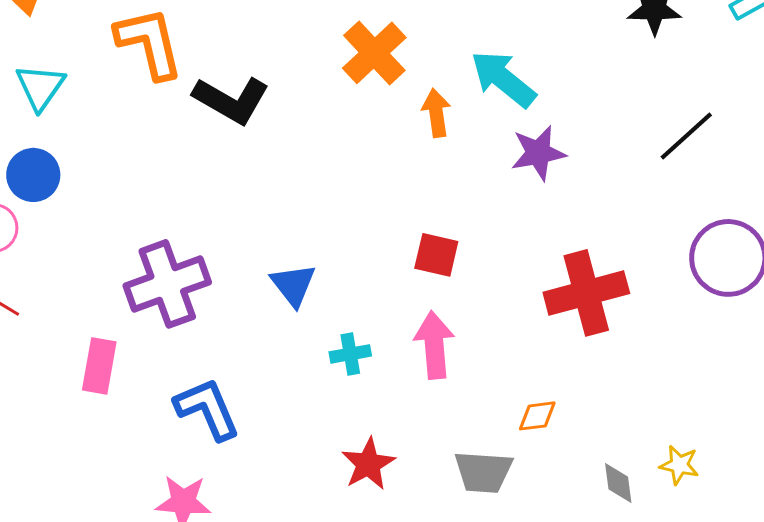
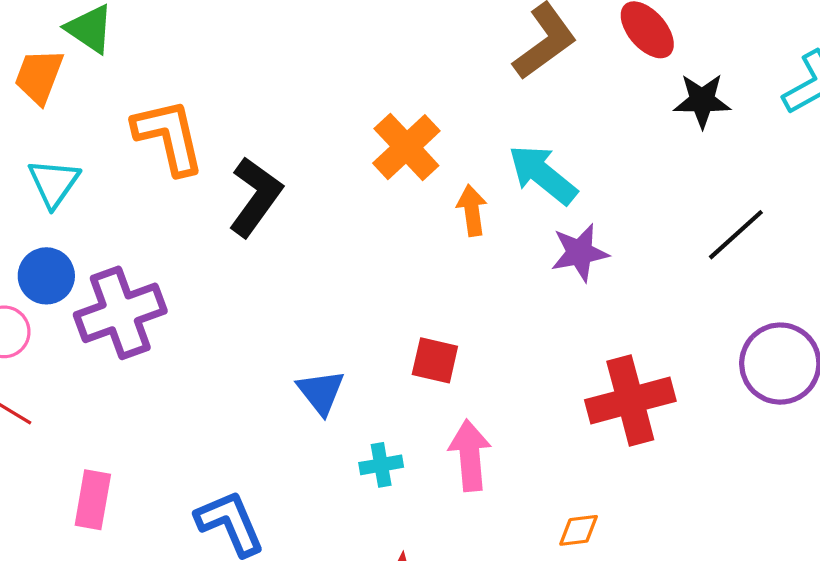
black L-shape: (231, 100) -> (255, 197), turned -84
red square: (436, 255) -> (435, 360), moved
purple cross: (167, 284) -> (120, 313), moved
pink rectangle: (99, 366) -> (93, 500), moved

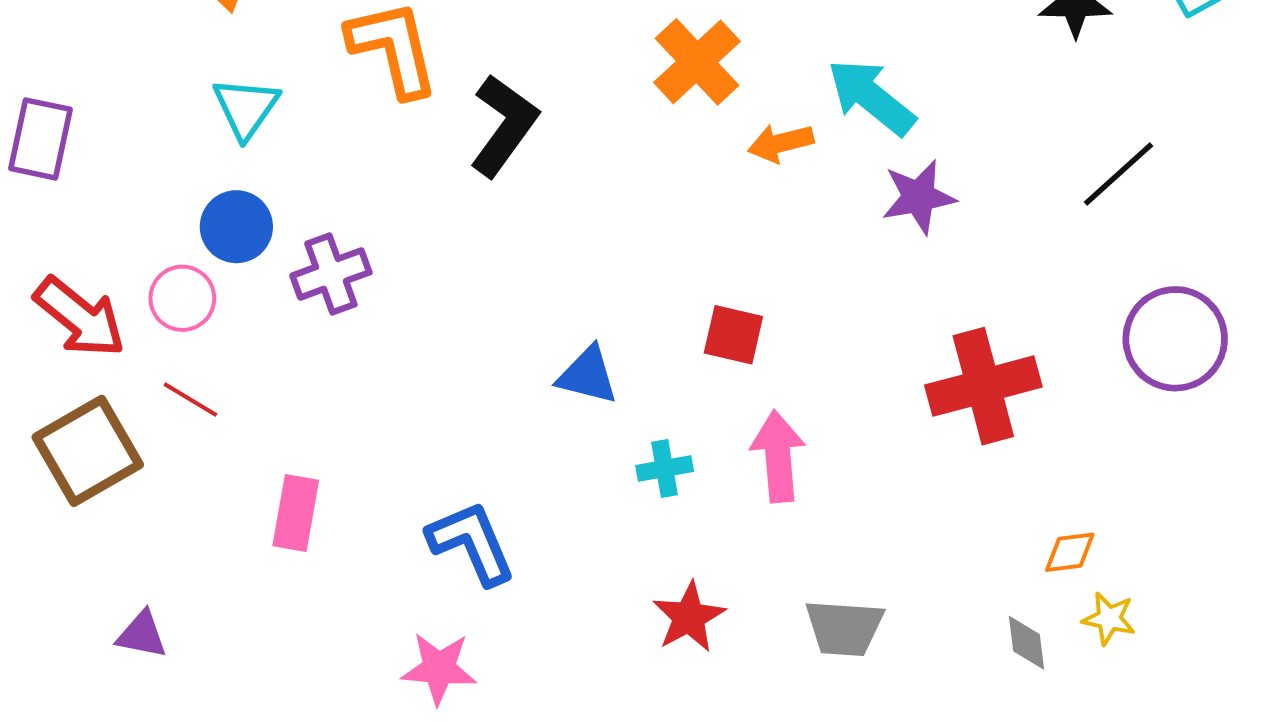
orange arrow: (472, 210) -> (781, 143), turned -96
purple cross: (120, 313) -> (331, 274), size x0.7
blue triangle: (321, 392) -> (588, 375), turned -38
orange diamond: (579, 530) -> (1070, 552), moved

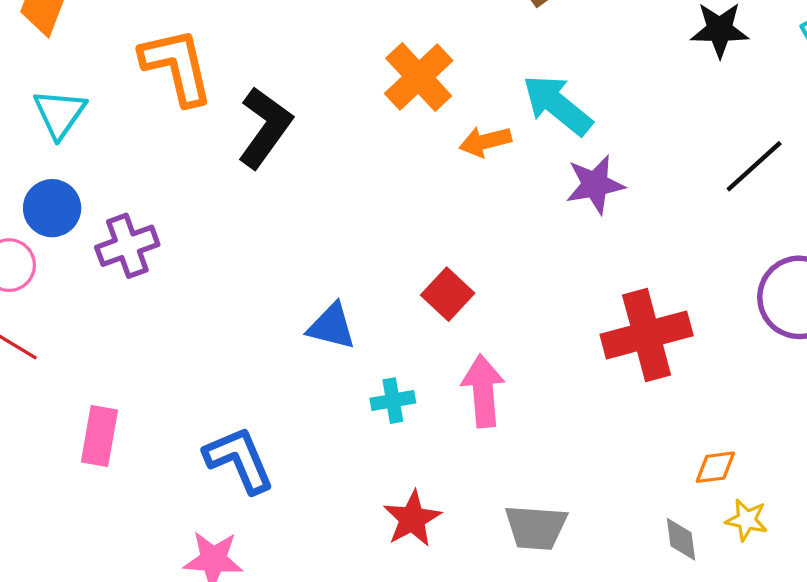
red square: (733, 335) -> (448, 294), turned 30

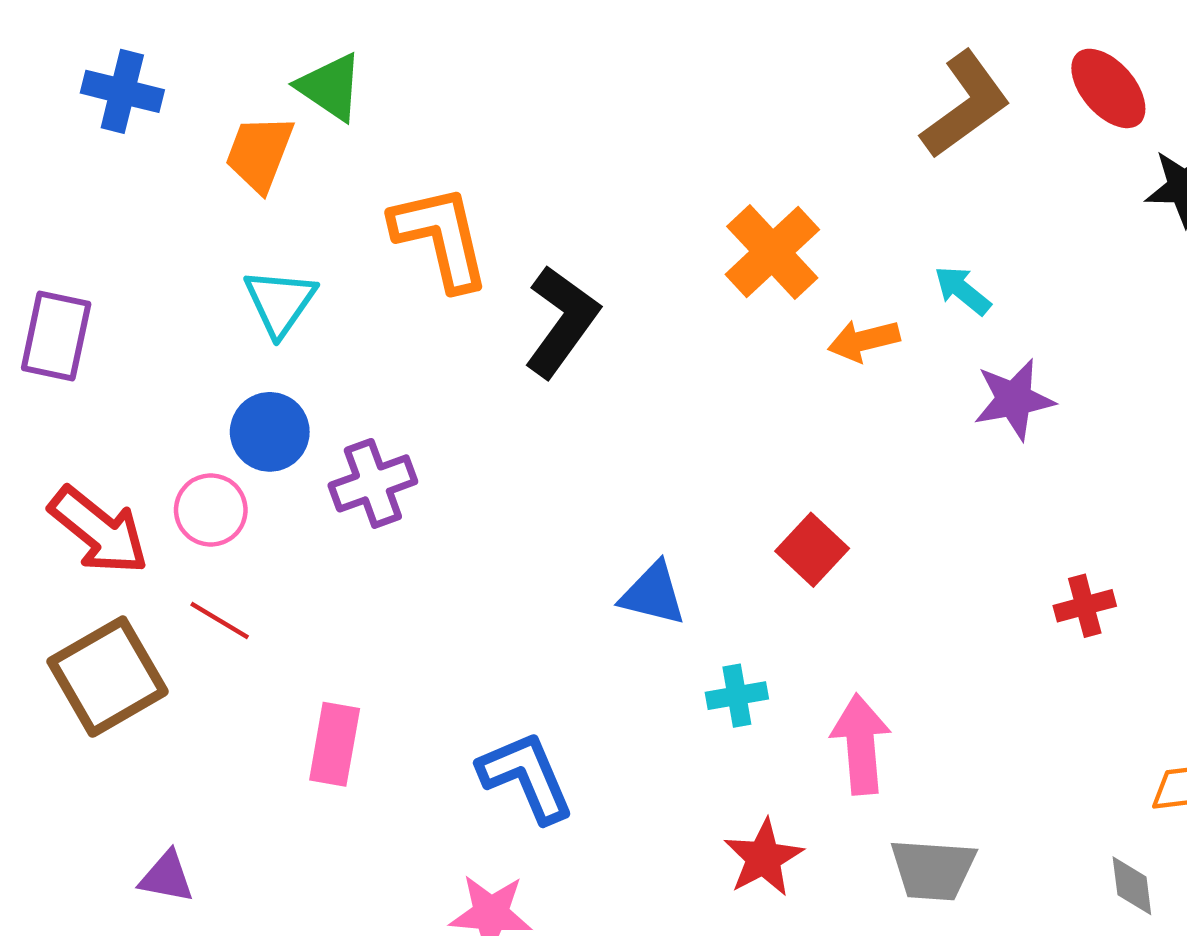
cyan arrow: (557, 105) -> (962, 290), size x0.6
red cross: (647, 335) -> (1085, 606), size x0.5
pink arrow: (483, 391) -> (861, 744), moved

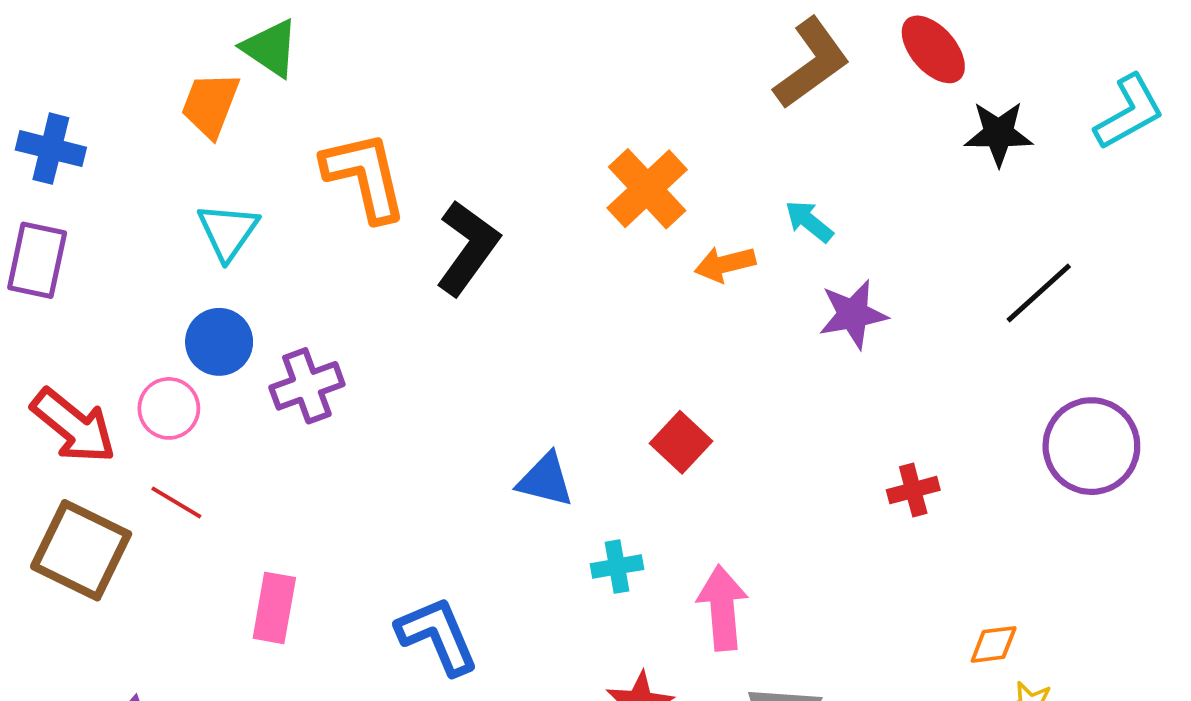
blue cross: (122, 91) -> (51, 149), moved
brown square: (108, 677) -> (81, 550), turned -34

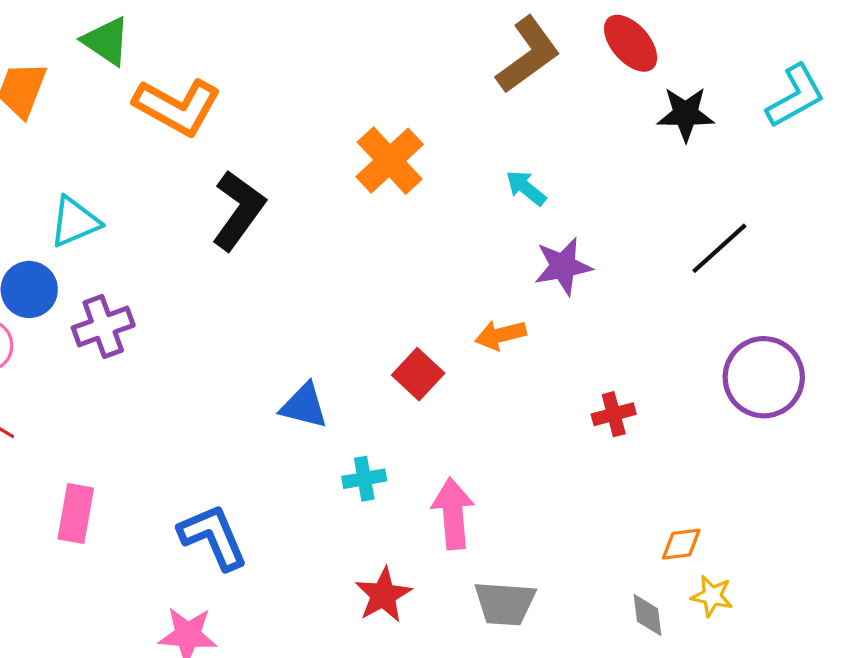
green triangle: (271, 48) -> (106, 41), moved
orange L-shape: (365, 176) -> (177, 107), moved, turned 132
cyan triangle: (228, 231) -> (75, 222), moved, turned 32
orange arrow: (725, 264) -> (501, 335), moved

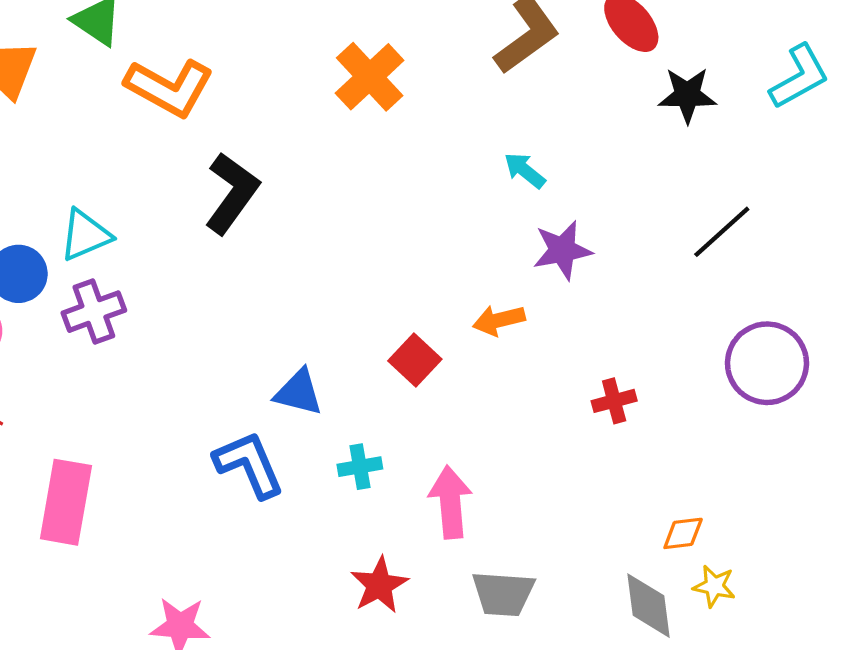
orange cross: (390, 161) -> (370, 77), moved
cyan triangle: (75, 222) -> (85, 235), moved
pink rectangle: (76, 514) -> (66, 502), size x1.4
blue L-shape: (213, 537) -> (249, 464), moved
gray diamond: (647, 615) -> (649, 606), size x1.5

